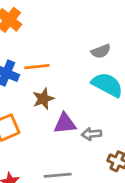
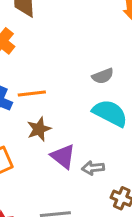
purple triangle: (65, 123) -> (63, 156), turned 45

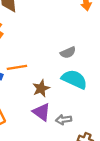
brown star: (39, 129) -> (41, 88), moved

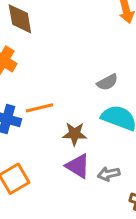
brown star: (41, 88) -> (75, 134), turned 30

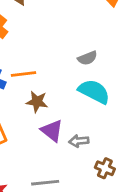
brown star: (75, 134) -> (37, 102), moved

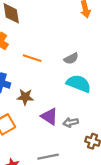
orange line: (23, 74) -> (32, 58), moved, turned 30
brown star: (37, 102) -> (25, 97), moved

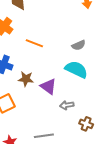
gray semicircle: (71, 59) -> (79, 45), moved
purple triangle: (49, 116) -> (48, 86), moved

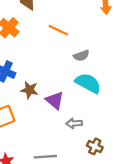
orange line: (34, 43) -> (58, 30), moved
gray semicircle: (79, 45) -> (81, 56), moved

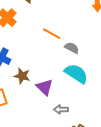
orange line: (58, 30) -> (52, 34), moved
gray semicircle: (81, 56) -> (72, 48), turned -136

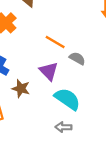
cyan semicircle: (76, 74) -> (67, 99), moved
purple triangle: (45, 87) -> (49, 71), moved

